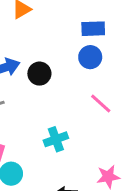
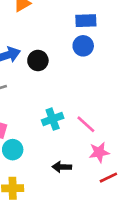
pink line: (101, 103) -> (86, 124), moved

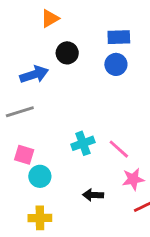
black circle: (38, 60) -> (67, 53), moved

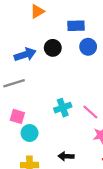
blue rectangle: (119, 37) -> (76, 26), moved
black circle: (67, 53) -> (53, 48), moved
black arrow: (93, 195) -> (66, 156), moved

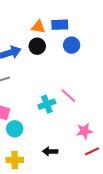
orange triangle: (37, 11) -> (38, 27), moved, turned 40
pink line: (90, 112) -> (68, 96), moved

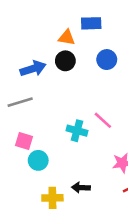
blue rectangle: (60, 25) -> (91, 23), moved
cyan cross: (47, 104) -> (77, 131), turned 35
yellow cross: (15, 160) -> (52, 198), moved

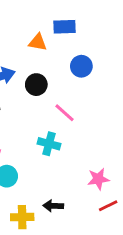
black circle: (65, 61) -> (36, 85), moved
pink line: (103, 120) -> (64, 113), moved

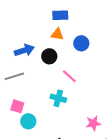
blue rectangle: (64, 27) -> (60, 15), moved
orange triangle: (38, 42) -> (57, 34), moved

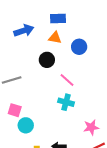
blue arrow: (24, 50) -> (24, 31), moved
cyan cross: (58, 98) -> (66, 102), moved

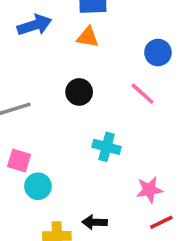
blue circle: (79, 47) -> (158, 53), moved
black circle: (47, 60) -> (79, 92), moved
pink line: (67, 80) -> (143, 94), moved

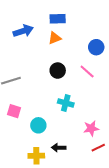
orange triangle: (88, 37) -> (55, 38), turned -32
black circle: (79, 92) -> (58, 71), moved
cyan circle: (38, 186) -> (38, 125), moved

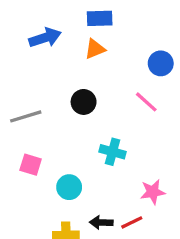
black circle: (58, 71) -> (84, 102), moved
red line: (98, 148) -> (132, 222), moved

